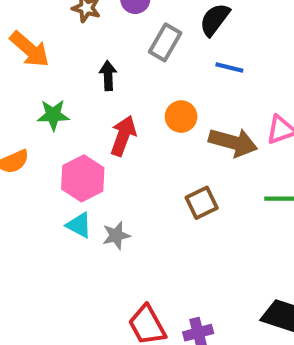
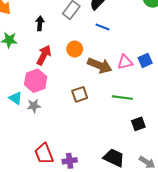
pink hexagon: (83, 178) -> (36, 81), moved

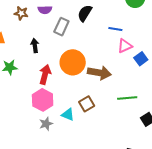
blue line: (103, 27) -> (115, 29), moved
orange circle: (75, 49) -> (73, 62), size x1.6
pink triangle: (125, 62) -> (125, 46), moved
cyan triangle: (16, 98) -> (68, 115), moved

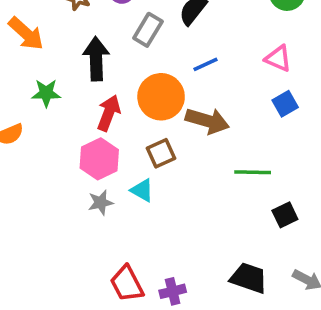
blue line: (115, 29) -> (206, 64), moved, turned -40
black arrow: (35, 46) -> (96, 59), size x1.6
pink triangle: (125, 46) -> (278, 58), moved, turned 42
brown square: (87, 104) -> (161, 153), moved

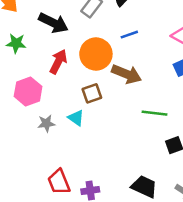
black arrow: (96, 59) -> (53, 23), turned 112
pink hexagon: (99, 159) -> (28, 91), moved

